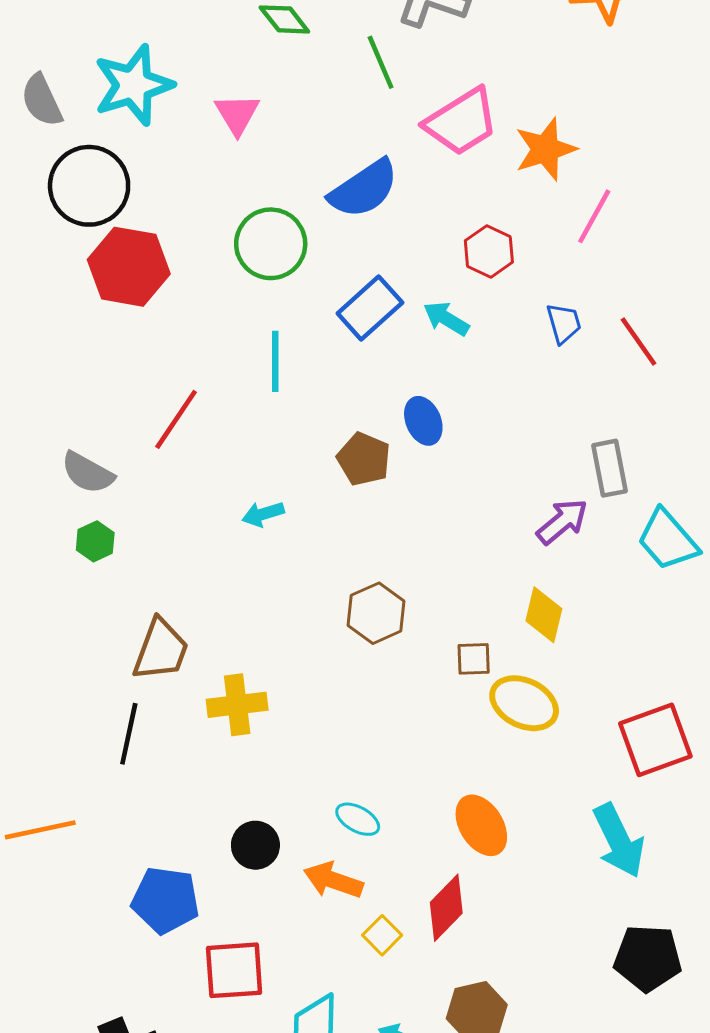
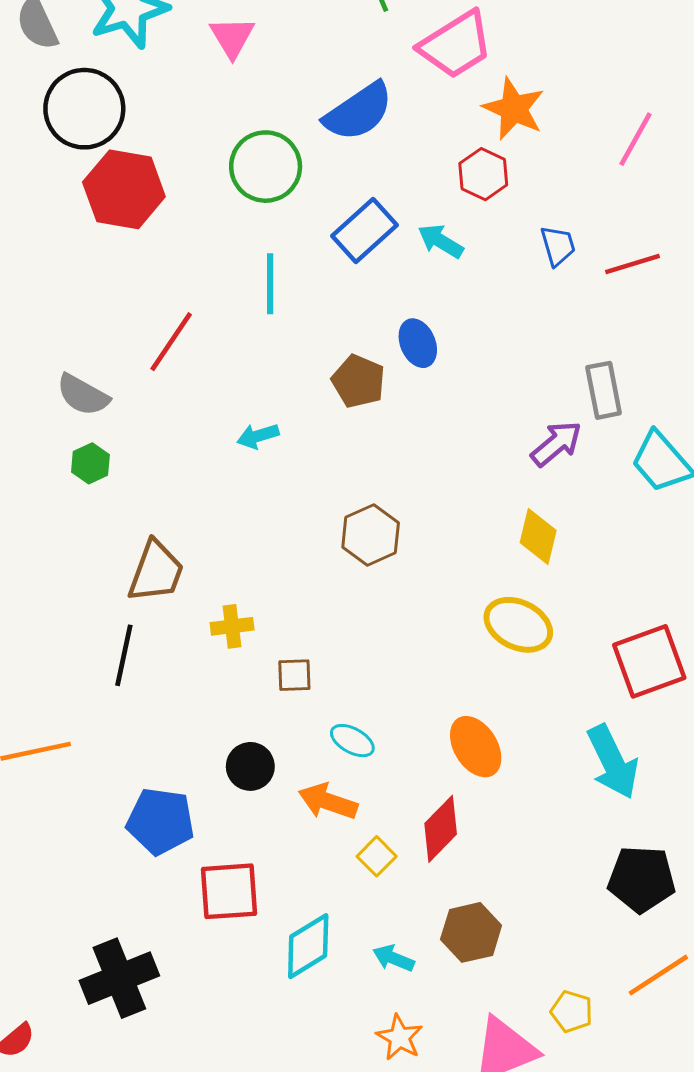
orange star: (545, 149) -> (514, 109), moved, turned -30
pink line: (594, 216) -> (636, 139), moved
red line: (639, 341) -> (632, 264), turned -72
brown square: (474, 659) -> (294, 675), moved
yellow cross: (237, 705) -> (232, 626), size x0.7

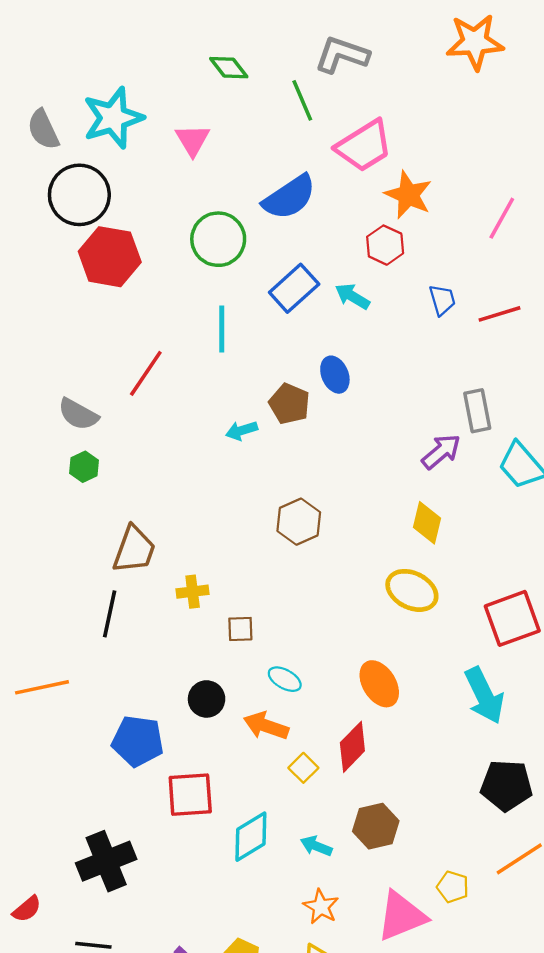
cyan arrow: (258, 436) -> (242, 431), moved

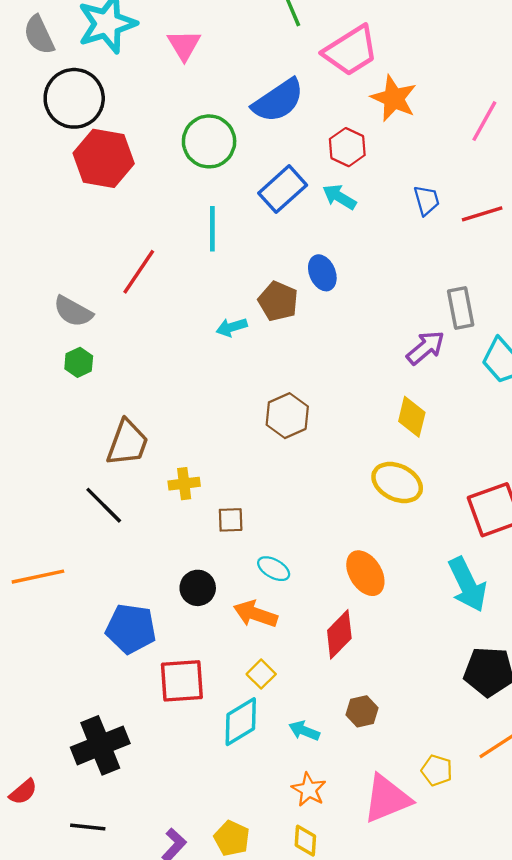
red hexagon: (385, 245) -> (347, 147), moved
black line: (110, 614) -> (104, 505), turned -57
yellow square: (303, 768) -> (261, 674), moved
brown hexagon: (376, 826) -> (362, 711), size x0.7

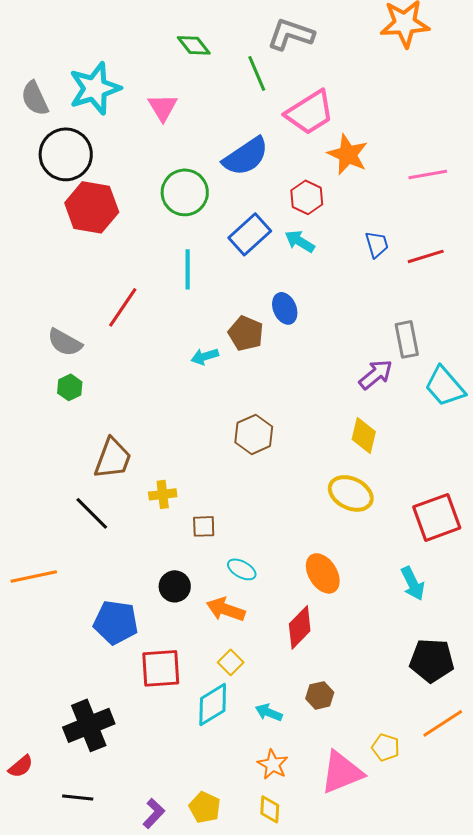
pink line: (484, 121) -> (428, 174), turned 51
cyan arrow: (467, 584) -> (413, 583), size x0.7

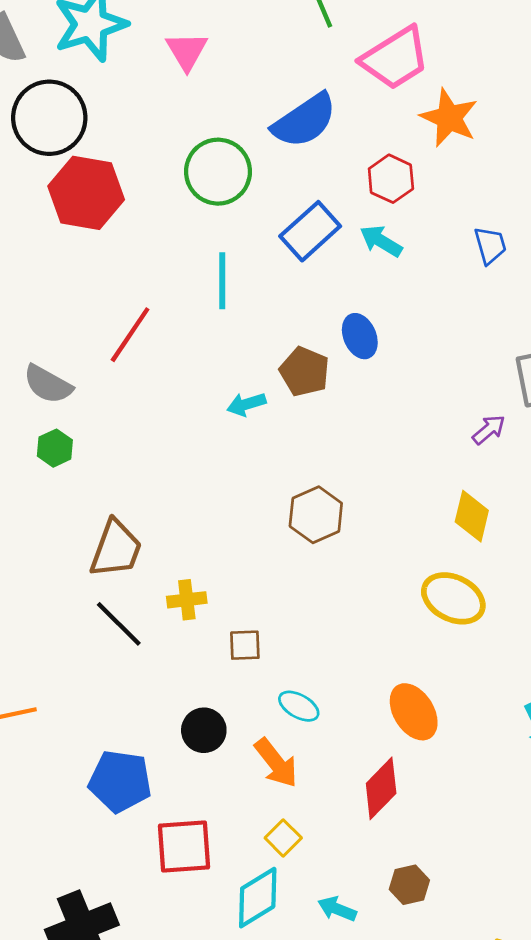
purple arrow: (376, 374) -> (489, 430), size x0.7
black line: (92, 513) -> (119, 624), moved
orange arrow: (226, 609) -> (276, 763), turned -147

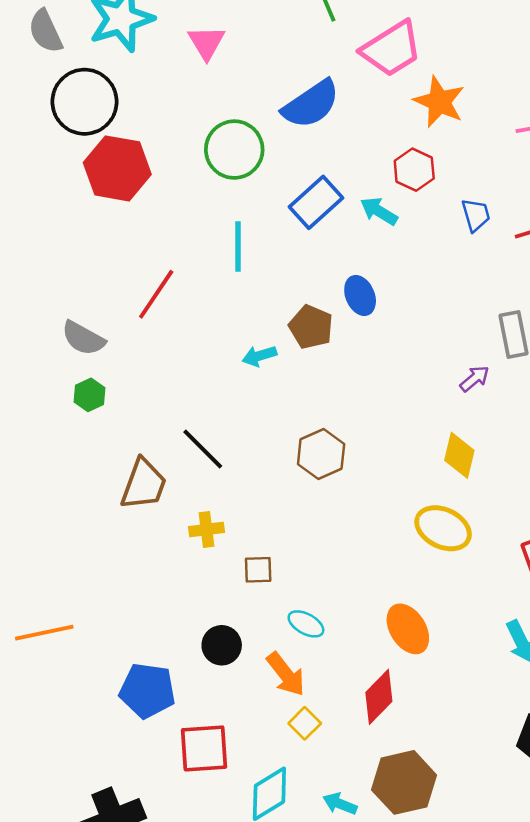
red hexagon: (391, 179) -> (414, 170), moved
black line: (119, 624) -> (203, 449), moved
yellow square: (283, 838) -> (305, 723), moved
brown hexagon: (409, 885) -> (404, 782), size x1.8

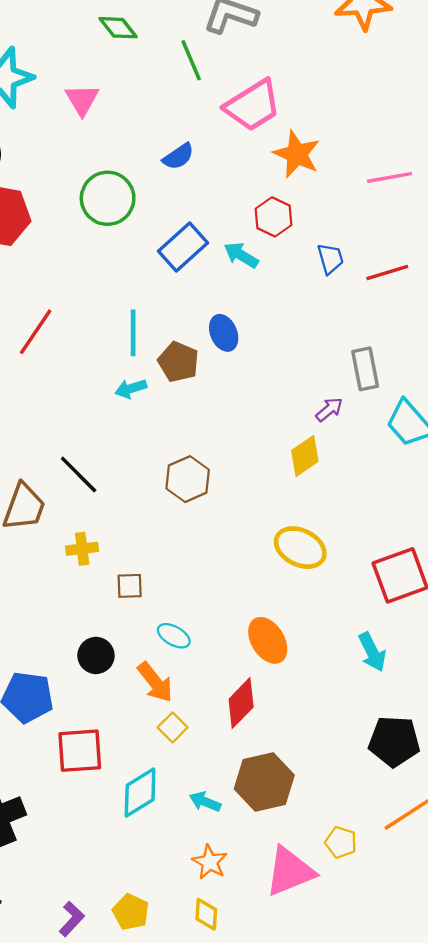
blue semicircle: (311, 104) -> (178, 157), size x0.6
cyan line: (238, 246) -> (133, 333), moved
yellow diamond: (459, 455) -> (305, 456), moved, turned 42

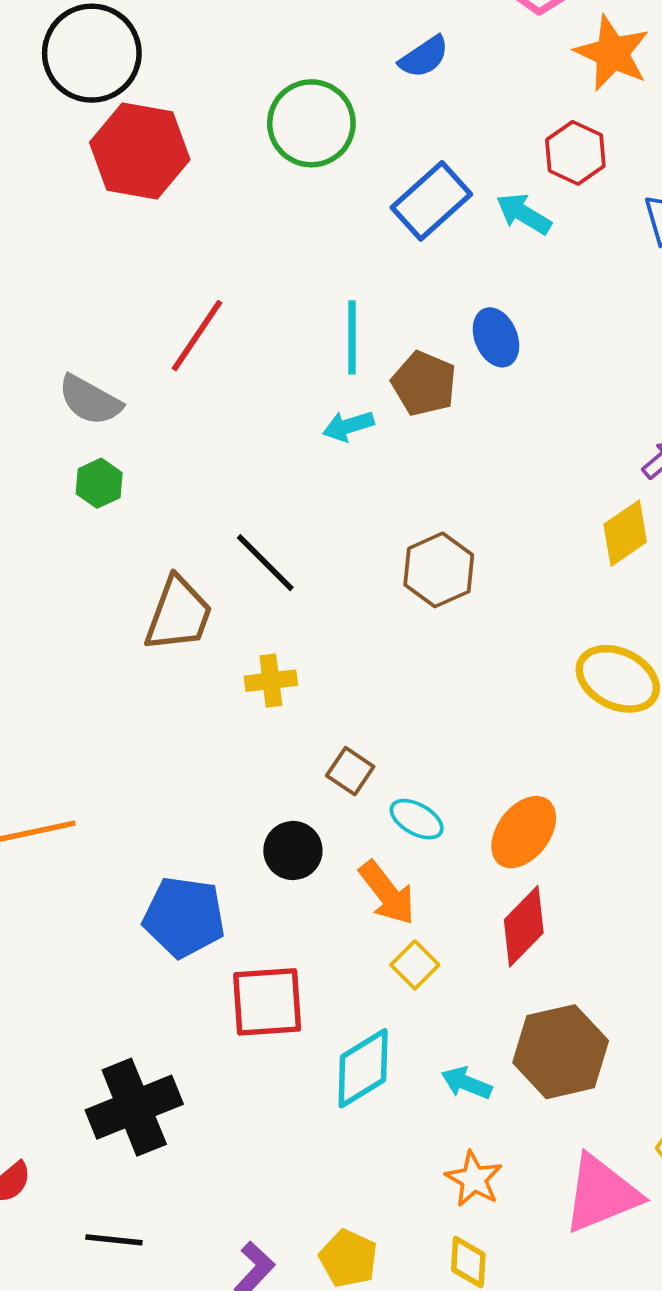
brown square: (130, 586) -> (350, 771), moved, turned 36
orange ellipse: (268, 640) -> (524, 832), moved, turned 69

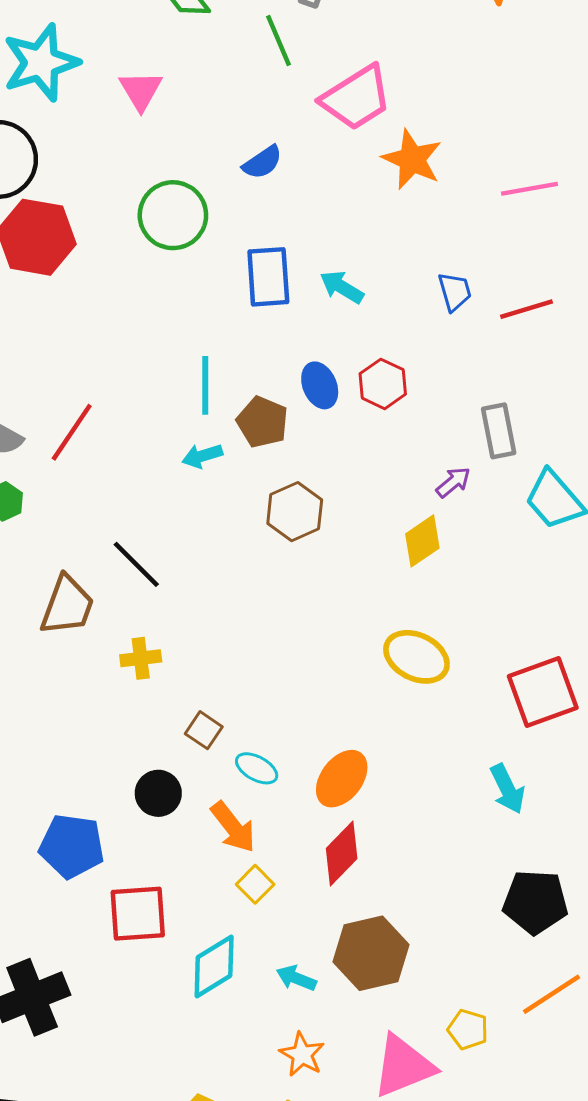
red hexagon: (575, 153) -> (383, 384), moved
blue rectangle: (431, 201) -> (268, 277), turned -52
red line: (197, 336) -> (72, 432), moved
brown hexagon: (439, 570) -> (295, 512), moved

